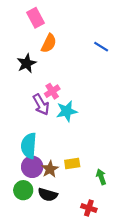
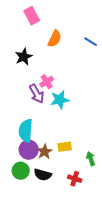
orange semicircle: (49, 43) -> (55, 39), moved
red cross: (89, 208) -> (75, 179), moved

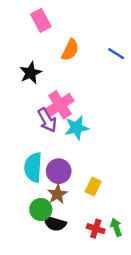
pink cross: (47, 82) -> (60, 105), size x1.5
yellow rectangle: (65, 147) -> (93, 186), moved, turned -56
purple circle: (29, 150) -> (59, 171), moved
green arrow: (91, 159) -> (116, 227), moved
green circle: (21, 171) -> (41, 209), moved

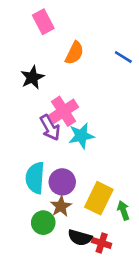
yellow rectangle: (93, 186) -> (99, 198), size x1.6
black semicircle: (55, 224) -> (80, 238), moved
green arrow: (116, 227) -> (123, 210), moved

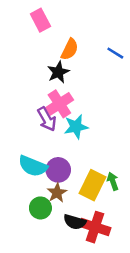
black star: (32, 77) -> (58, 72), moved
cyan semicircle: (35, 178) -> (33, 166), turned -72
green arrow: (123, 210) -> (113, 181), moved
red cross: (102, 243) -> (95, 227), size x1.6

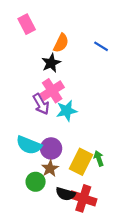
pink rectangle: (40, 20) -> (27, 24), moved

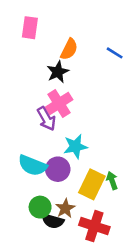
pink rectangle: (27, 24) -> (30, 28), turned 36
cyan star: (67, 111) -> (75, 146), moved
brown star: (50, 168) -> (65, 208), moved
black semicircle: (65, 194) -> (53, 221), moved

